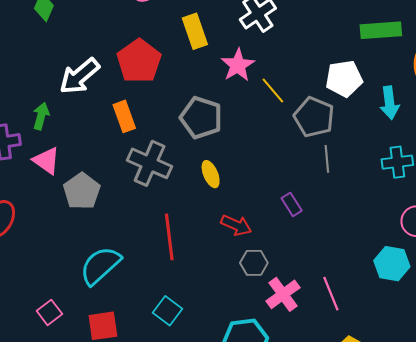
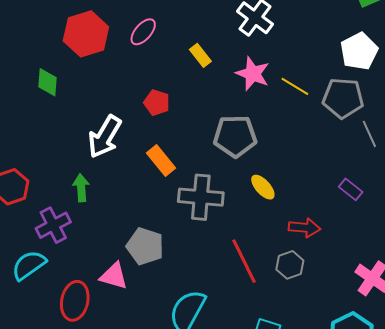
yellow rectangle: (195, 31) -> (200, 55), size x0.7
red pentagon: (139, 61) -> (157, 103), size x0.6
pink triangle: (46, 161) -> (114, 276), moved
gray hexagon: (254, 263) -> (290, 265), moved

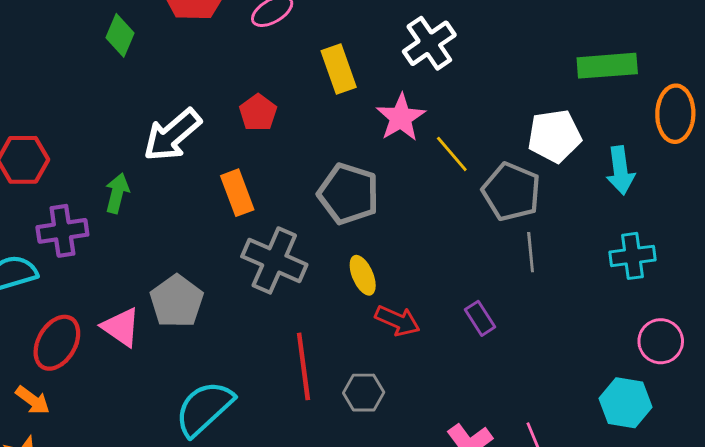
yellow rectangle: (200, 55) -> (339, 69), size x1.4
red arrow: (304, 228) -> (398, 321), moved

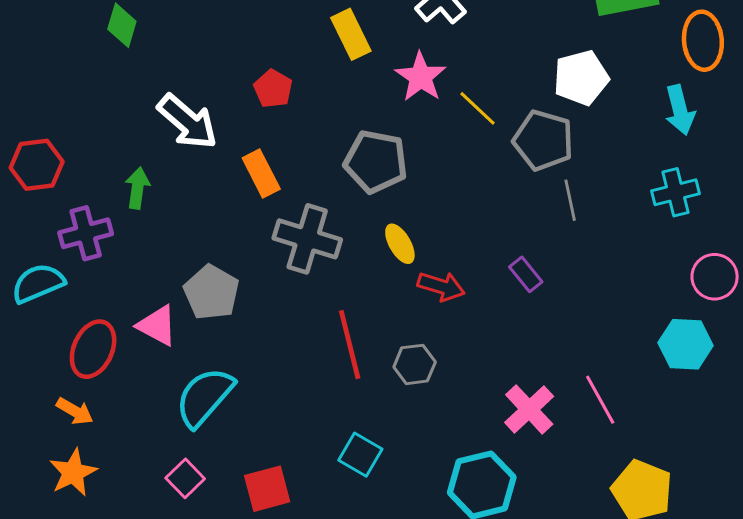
white arrow: (172, 135) -> (187, 122), turned -92
cyan arrow: (620, 170) -> (680, 110), moved
cyan semicircle: (204, 408) -> (204, 397), moved

